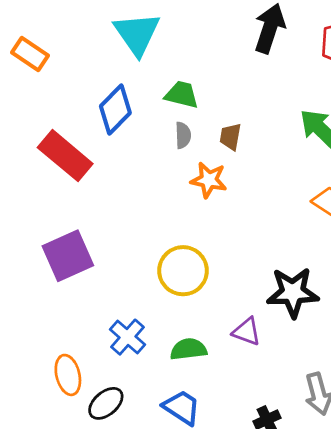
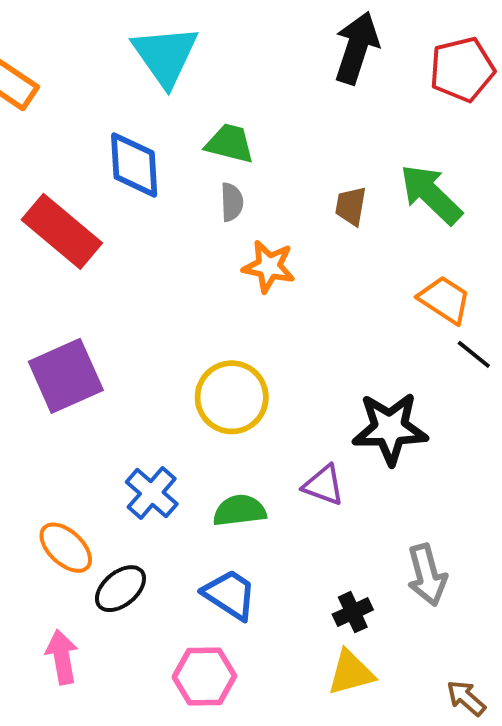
blue diamond: (115, 110) -> (134, 165), turned -48
brown trapezoid: (230, 137) -> (351, 206), moved
orange ellipse: (68, 375) -> (66, 548), turned -33

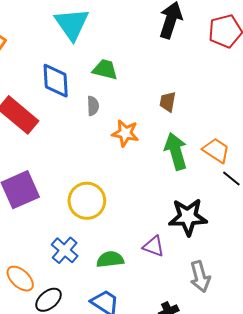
green arrow: (431, 194) -> (176, 151), moved, turned 30
gray semicircle: (232, 202) -> (93, 106), moved
yellow circle: (232, 397) -> (87, 201), moved
gray arrow: (427, 575) -> (200, 277), moved

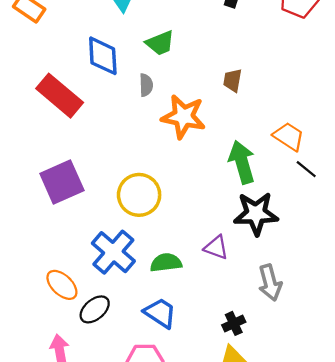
green trapezoid: (105, 69) -> (160, 43), turned 144
orange star: (125, 133) -> (183, 117), size x1.4
green arrow: (176, 151) -> (242, 162), moved
blue cross: (65, 250) -> (113, 252), size x1.4

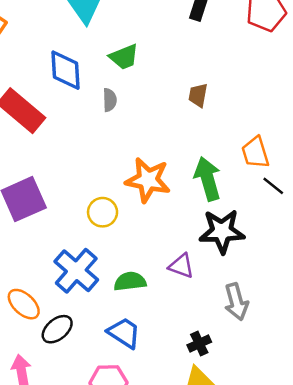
orange star: (183, 117) -> (148, 180), moved
orange trapezoid: (289, 136) -> (255, 152), turned -140
yellow circle: (139, 195) -> (103, 212), size x0.7

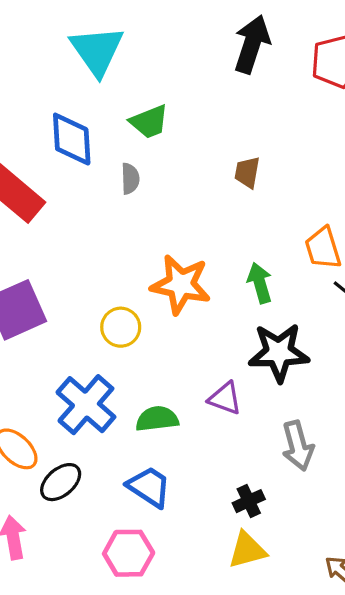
green arrow: (208, 179) -> (260, 283), size x0.7

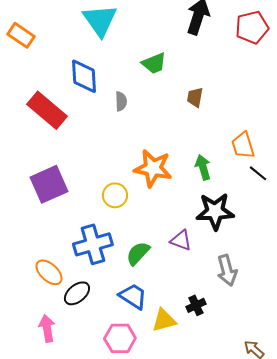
green trapezoid: (149, 122) -> (154, 63), moved
blue cross: (86, 405) -> (93, 244), turned 33
green semicircle: (157, 419) -> (138, 253), turned -40
yellow triangle: (247, 550) -> (164, 320), moved

